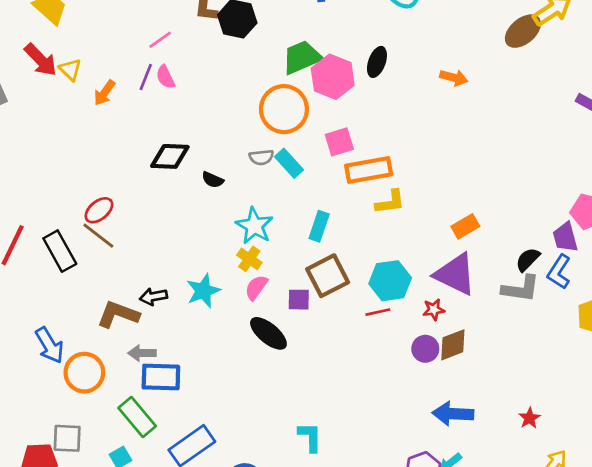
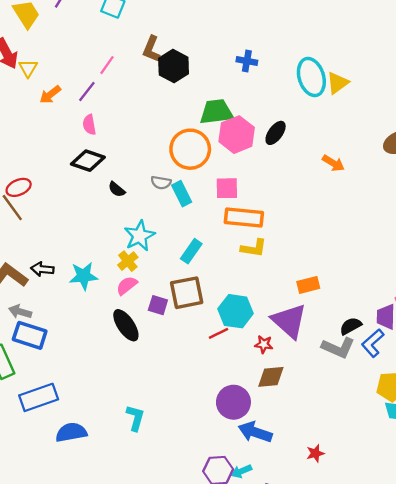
pink line: (160, 40) -> (107, 65), turned -36
pink semicircle: (165, 77) -> (89, 125), moved
red line: (378, 312) -> (218, 333), turned -30
purple circle: (425, 349) -> (233, 402), moved, size x1.5

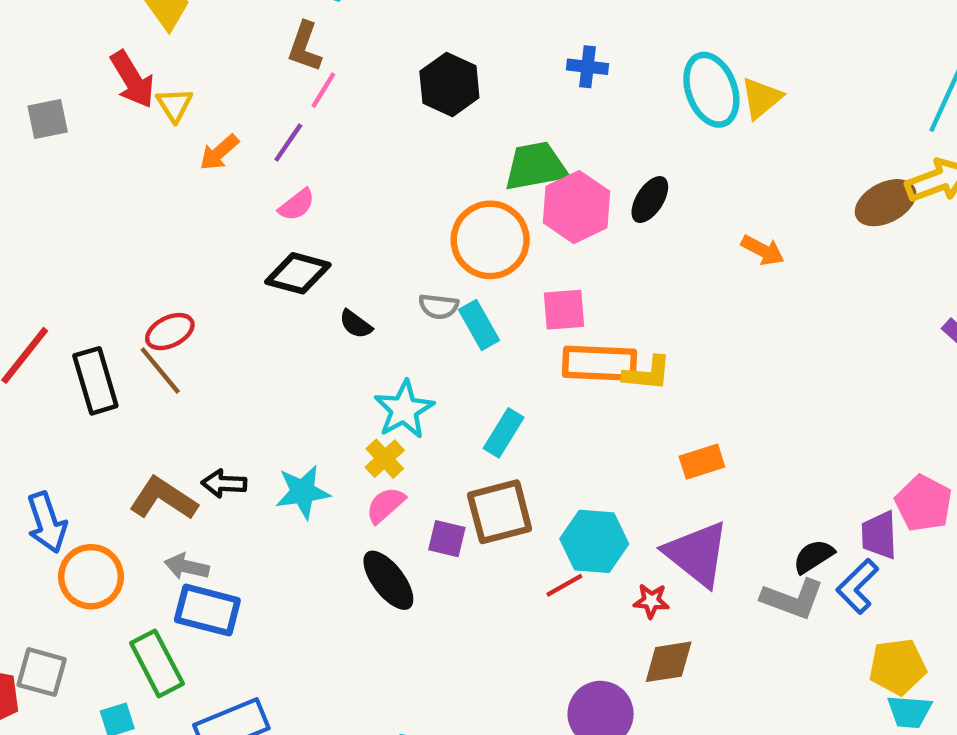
brown L-shape: (151, 49) -> (305, 47), moved
pink semicircle: (89, 125) -> (297, 205), turned -114
yellow L-shape: (254, 248) -> (647, 374), moved
orange rectangle: (308, 285) -> (702, 462), moved

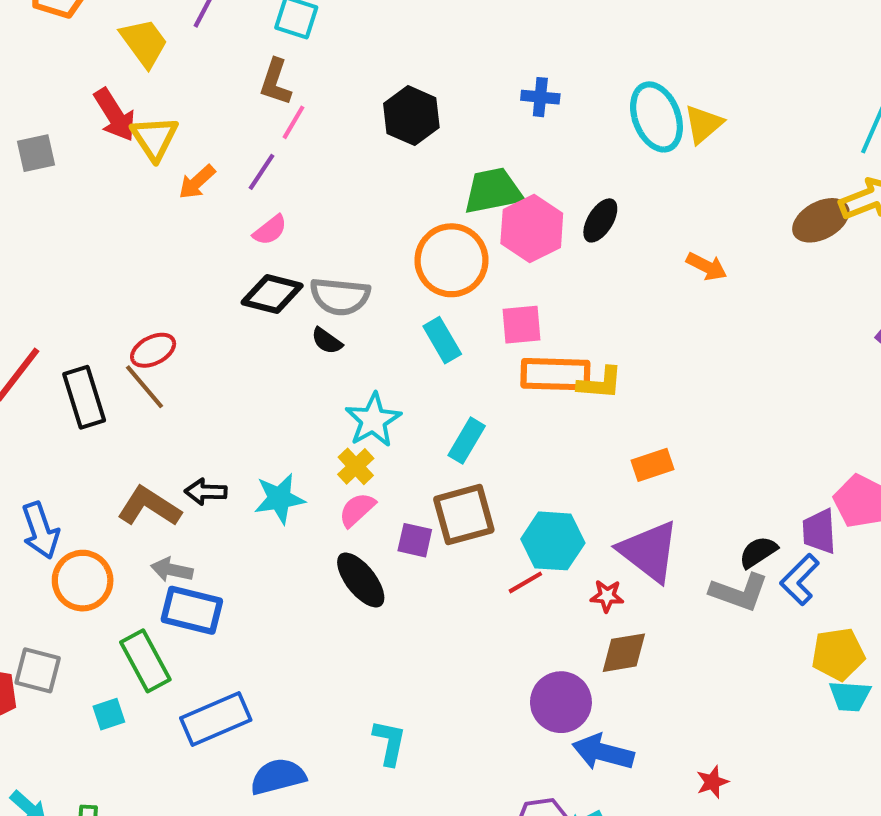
yellow triangle: (174, 105) -> (154, 138), size x1.4
gray semicircle: (439, 306) -> (340, 296), moved, size x1.6

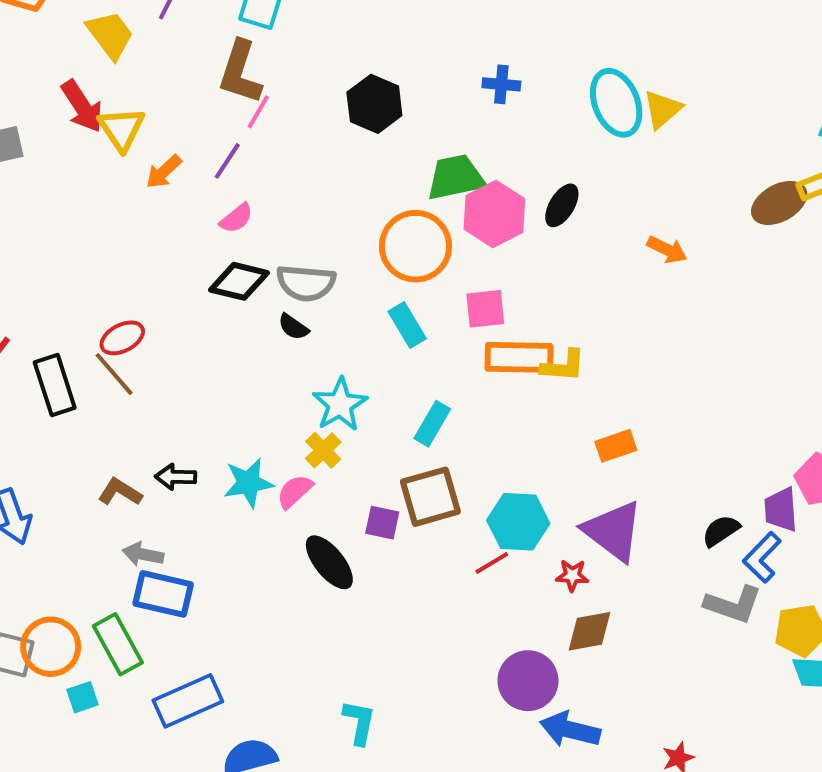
brown L-shape: (275, 82) -> (240, 72), size x1.4
brown L-shape: (149, 507) -> (120, 492), size x0.7
pink semicircle: (357, 510) -> (295, 491), moved
orange circle: (83, 581) -> (51, 647), moved
gray L-shape: (739, 592) -> (733, 604), moved

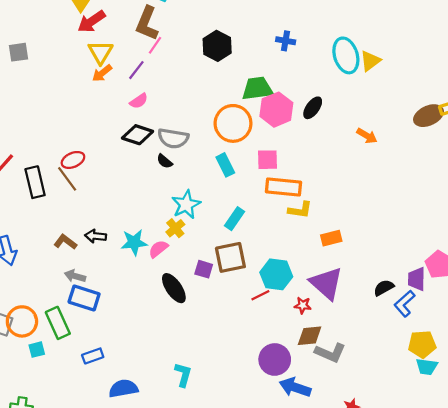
red arrow: (82, 106) -> (91, 21), moved, turned 84
yellow triangle: (121, 129) -> (100, 52), moved
yellow L-shape: (563, 366) -> (300, 210), moved
gray L-shape: (733, 604) -> (330, 353), moved
blue rectangle: (188, 701) -> (93, 356), size x0.6

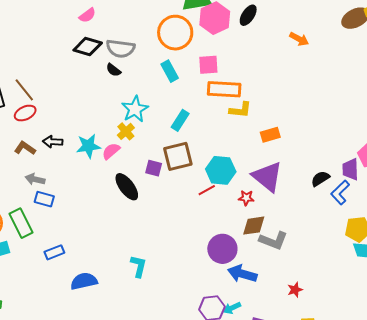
red ellipse: (73, 160) -> (25, 113), moved
blue rectangle: (84, 298) -> (44, 199), size x0.7

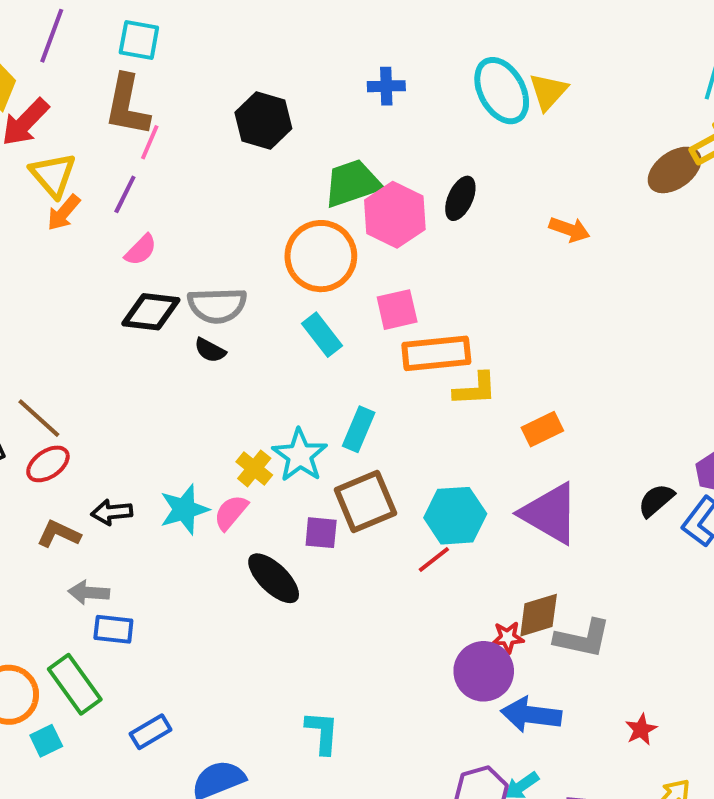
cyan star: (135, 109) -> (300, 455), moved
red star: (246, 198) -> (508, 637), moved

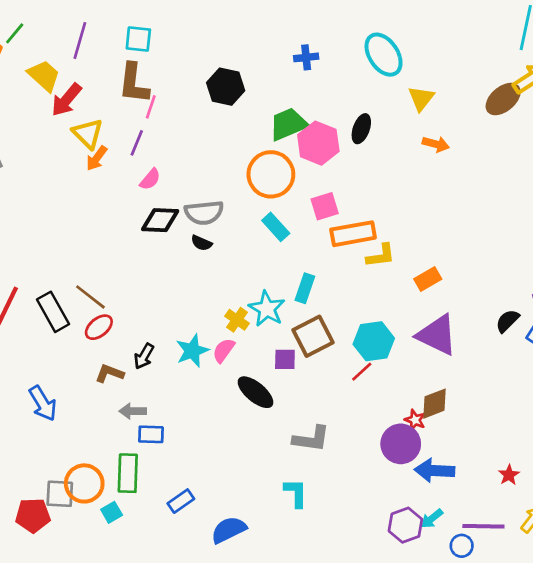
yellow triangle: (548, 92) -> (421, 98), moved
black arrow: (112, 512) -> (144, 356), turned -50
red star: (508, 637) -> (415, 420), turned 30
gray L-shape: (582, 638) -> (311, 439), moved
green rectangle: (75, 684) -> (128, 473), turned 42

